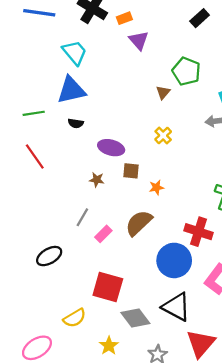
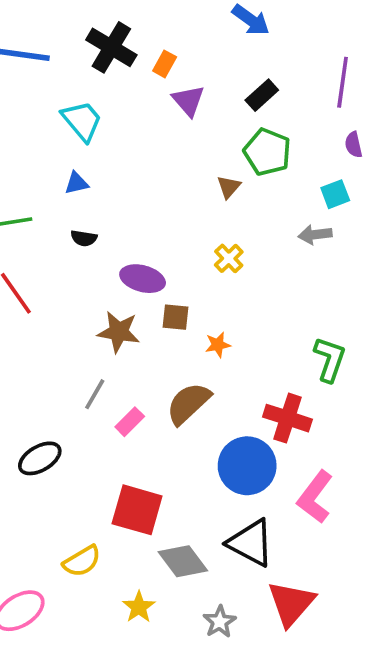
orange rectangle: (124, 18) -> (165, 64), turned -40
black rectangle: (200, 18) -> (262, 95), moved
blue triangle: (71, 90) -> (76, 183), size x0.5
brown star: (97, 180) -> (119, 332), size x1.6

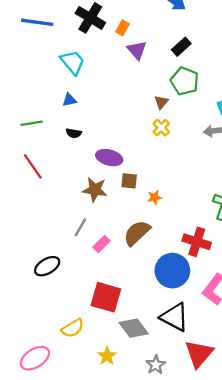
yellow cross: (229, 258) -> (161, 128), moved

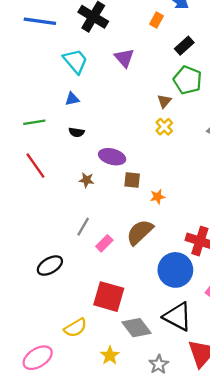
orange rectangle: (122, 28) -> (156, 20), moved
purple triangle: (137, 50) -> (124, 58), moved
brown star: (95, 190) -> (87, 180), moved, size x0.6

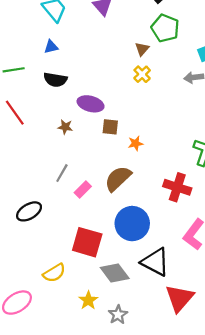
black semicircle: (77, 132) -> (55, 80), size x1.5
blue circle: (175, 270) -> (132, 224), moved
gray star: (159, 364) -> (118, 315), moved

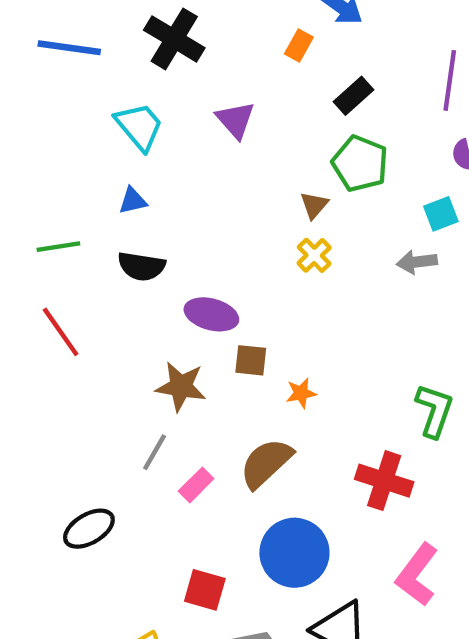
brown star: (65, 127) -> (181, 387), moved, size x1.6
red square: (87, 242) -> (205, 590), size x0.7

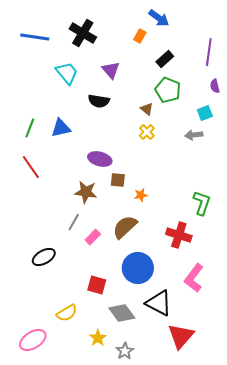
blue triangle: (133, 201) -> (61, 128), moved, size x1.5
brown triangle: (314, 205) -> (147, 109), turned -32
green line: (58, 247) -> (30, 128), turned -60
black semicircle: (141, 266) -> (99, 101), moved

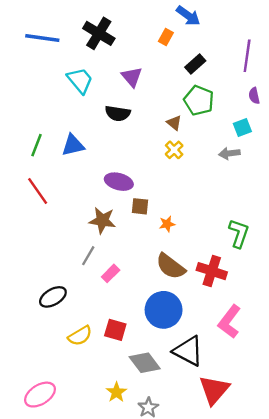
brown semicircle: (125, 227) -> (171, 266), moved, turned -100
yellow semicircle: (67, 313) -> (80, 336), moved

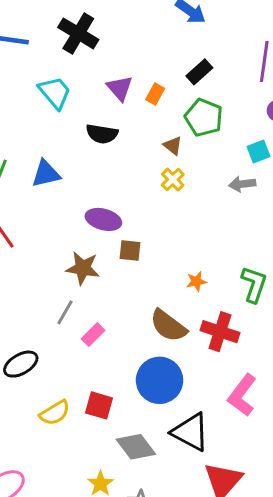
orange rectangle: (166, 37) -> (155, 94), moved
orange star: (167, 224) -> (196, 281), moved

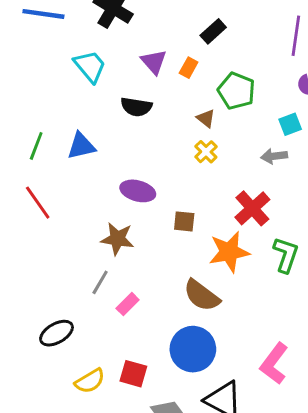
black rectangle: (199, 72) -> (213, 31), moved
brown square: (130, 250) -> (184, 221), moved
orange star: (196, 281) -> (229, 252), size x2.0
red cross: (220, 332) -> (252, 208), moved, turned 30

